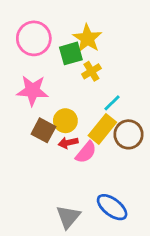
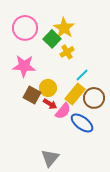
green square: (71, 53) -> (52, 39), turned -30
red arrow: (68, 143) -> (50, 104), turned -136
blue ellipse: (112, 207) -> (82, 123), moved

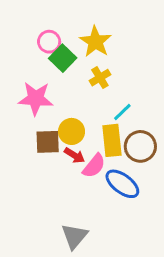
pink circle: (25, 28) -> (49, 42), moved, size x0.6
green square: (52, 39) -> (63, 58), moved
yellow rectangle: (75, 94) -> (112, 140), turned -45
brown square: (32, 95) -> (48, 142), turned -30

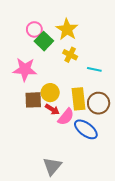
yellow cross: (100, 78) -> (70, 55), turned -32
cyan line: (122, 112) -> (94, 69), moved, turned 56

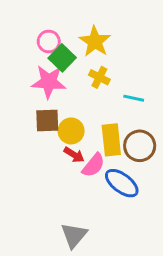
pink star: (25, 69) -> (49, 82), moved
brown square: (33, 100) -> (47, 121), moved

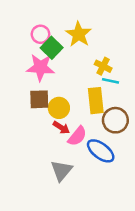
yellow cross: (99, 77) -> (103, 66), moved
yellow rectangle: (111, 140) -> (96, 101), moved
gray triangle: (74, 235) -> (61, 171), moved

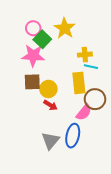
yellow cross: (103, 66) -> (85, 55), turned -32
pink semicircle: (77, 136) -> (84, 112), moved
blue ellipse: (101, 151) -> (73, 136), moved, turned 65

